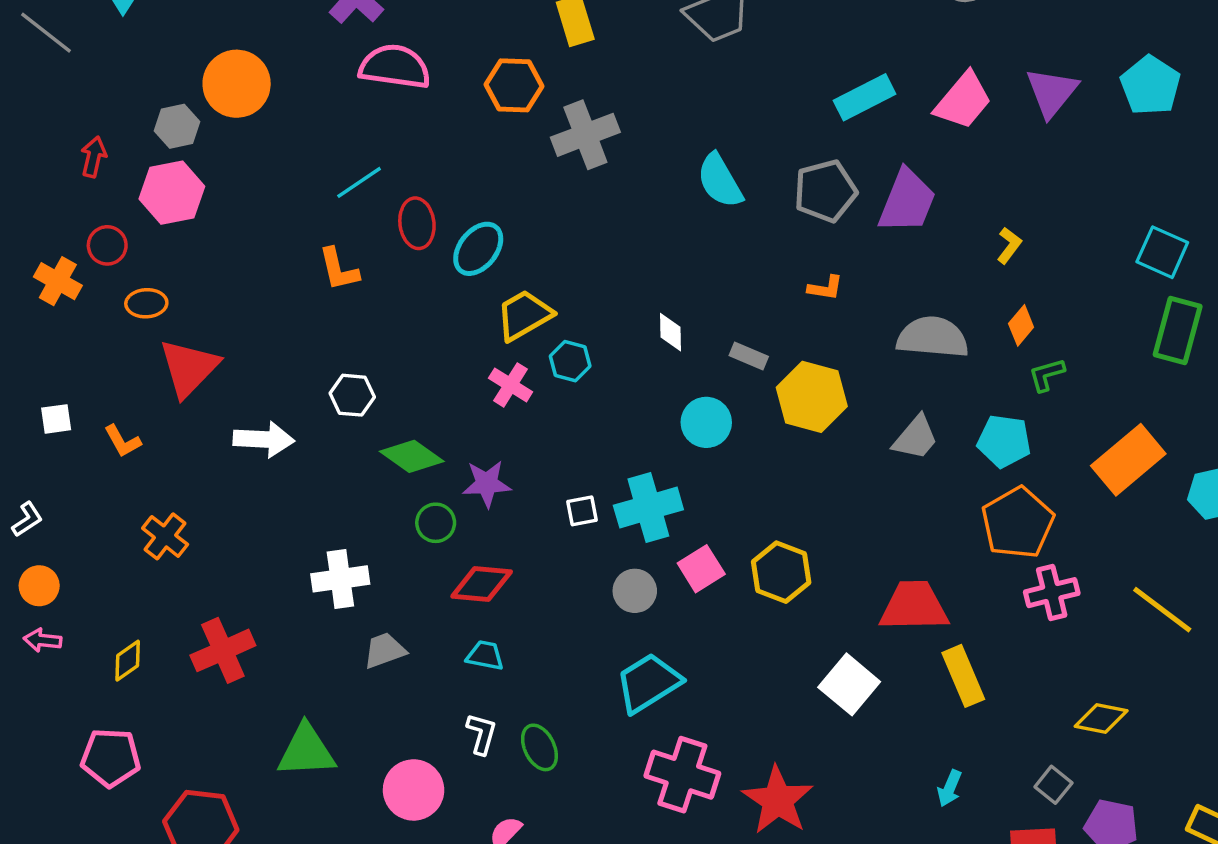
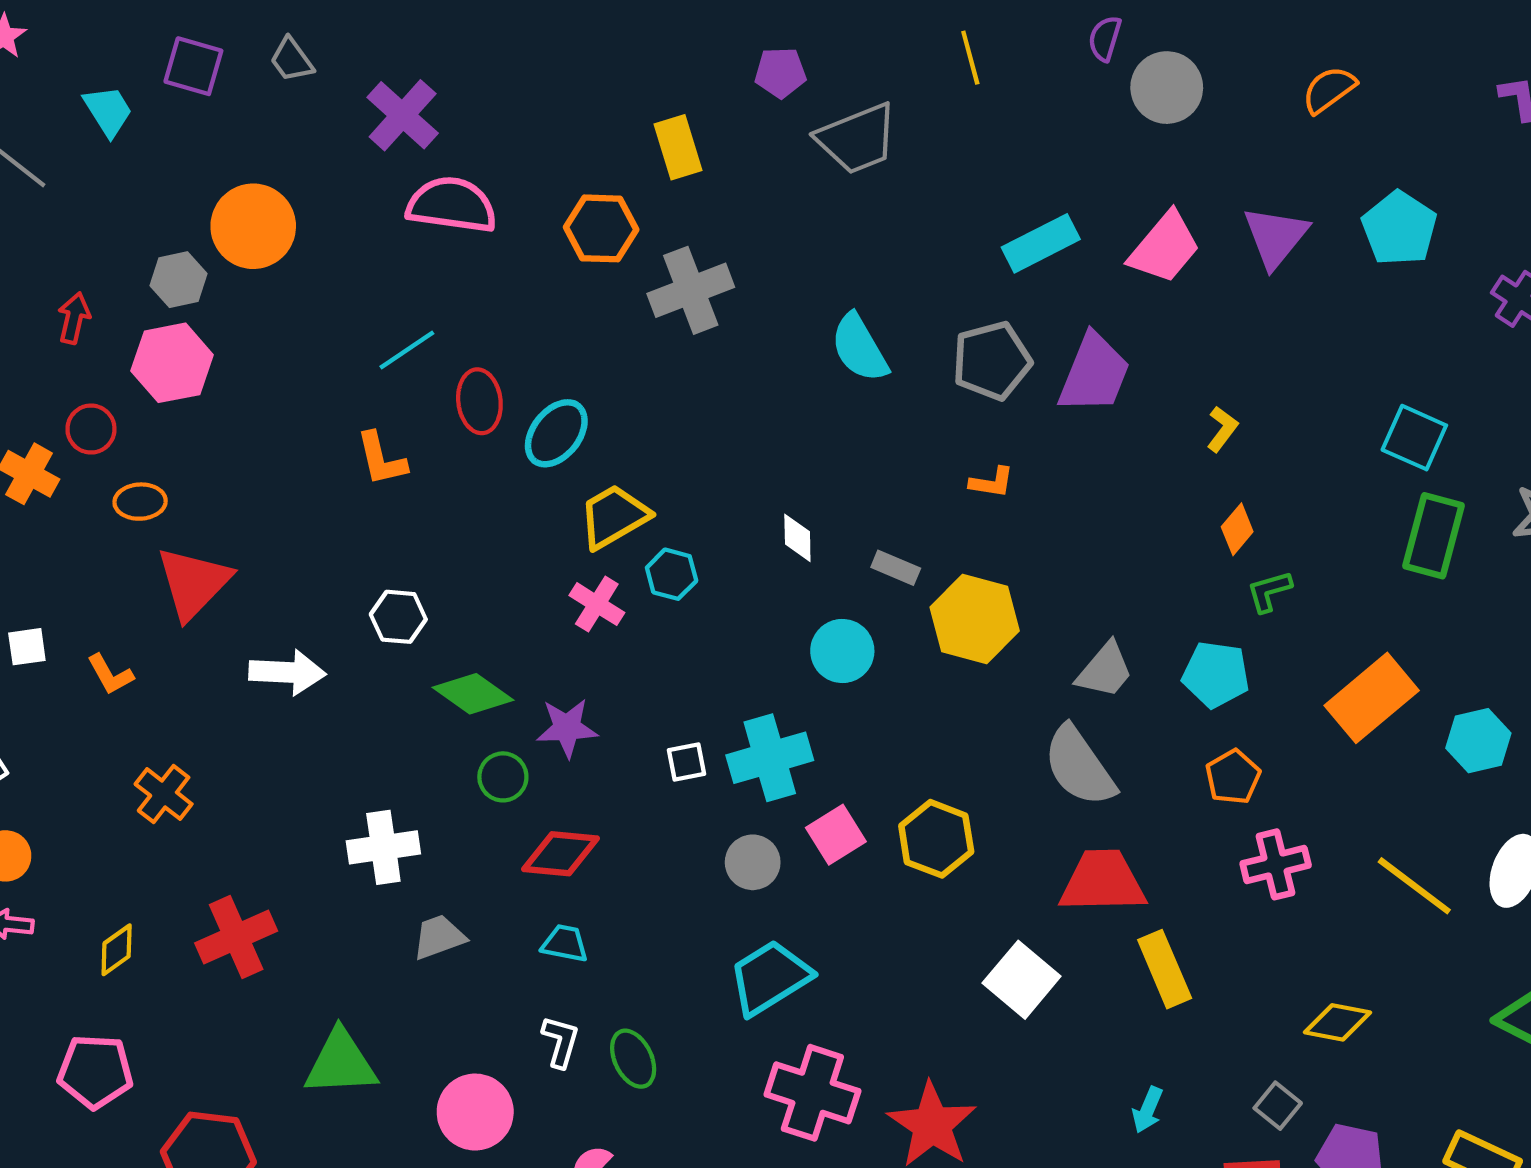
gray semicircle: (933, 337) -> (1079, 766), moved, turned -130
orange pentagon: (1018, 523) -> (1233, 777), size x0.6

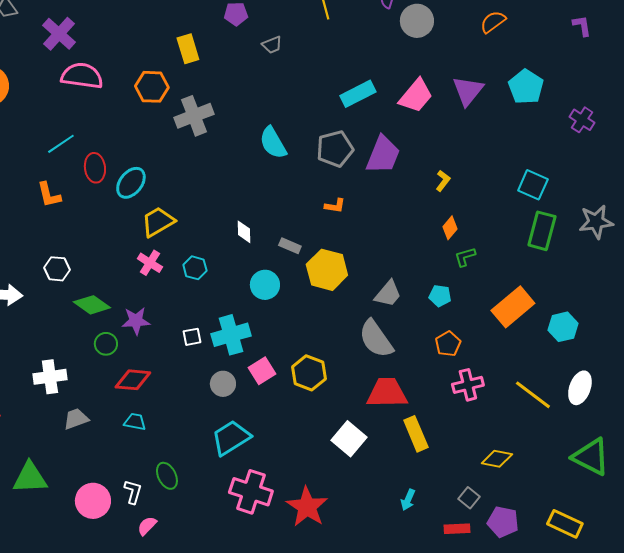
gray trapezoid: (857, 139) -> (272, 45), size x0.5
cyan hexagon: (672, 574) -> (195, 268), moved
cyan pentagon: (1216, 674) -> (440, 296), size x0.7
white L-shape: (561, 1042) -> (133, 492), moved

